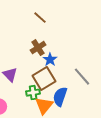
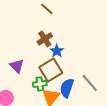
gray line: (82, 77) -> (90, 83), moved

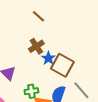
brown square: (51, 70) -> (62, 65), moved, turned -30

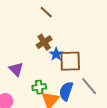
brown square: (62, 65) -> (70, 61), turned -30

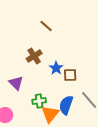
brown cross: (44, 42) -> (34, 56), moved
brown square: (70, 61) -> (70, 75), size x0.6

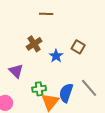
brown line: (46, 26) -> (46, 14), turned -40
brown square: (70, 75) -> (78, 47), moved, turned 32

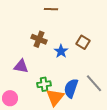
brown cross: (34, 44) -> (39, 39), turned -35
purple triangle: (16, 71) -> (21, 66), turned -35

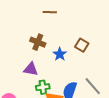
purple triangle: (21, 66) -> (31, 69), moved

